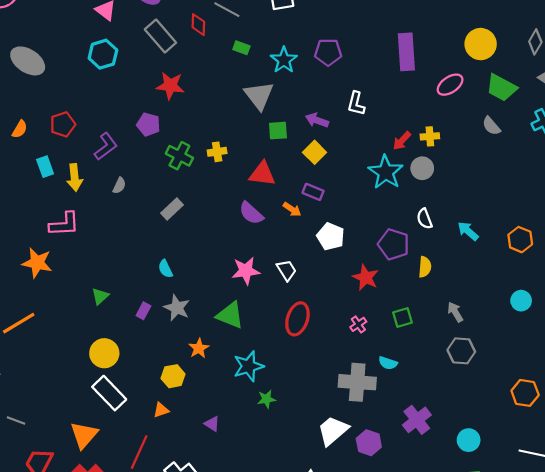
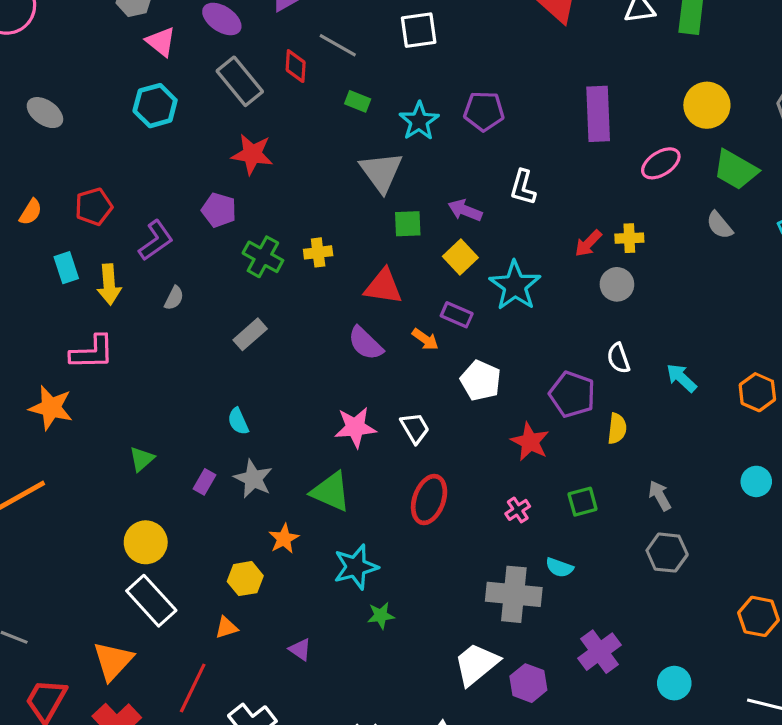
gray ellipse: (28, 61) -> (45, 113), size x0.7
cyan star: (386, 172) -> (515, 286), moved

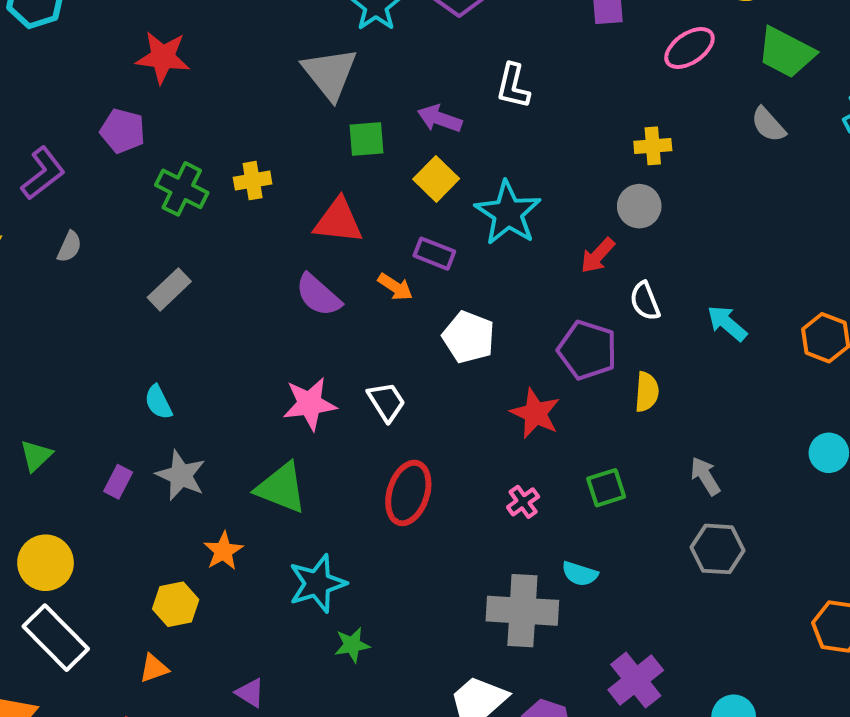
red arrow: (588, 243) -> (598, 256), moved

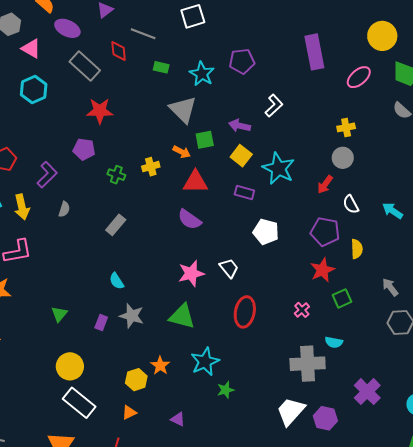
white L-shape: (513, 86) -> (274, 106), turned -140
green cross: (182, 189) -> (116, 175), size x0.7
orange arrow: (395, 287) -> (182, 152), moved
red star: (535, 413) -> (322, 270), moved, turned 30
orange star: (223, 551) -> (160, 366), moved

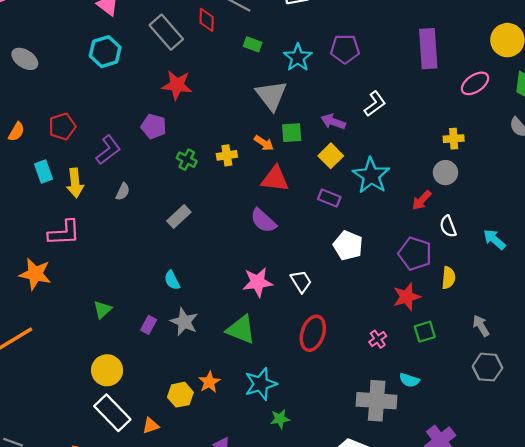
orange triangle: (129, 412) -> (151, 426), moved

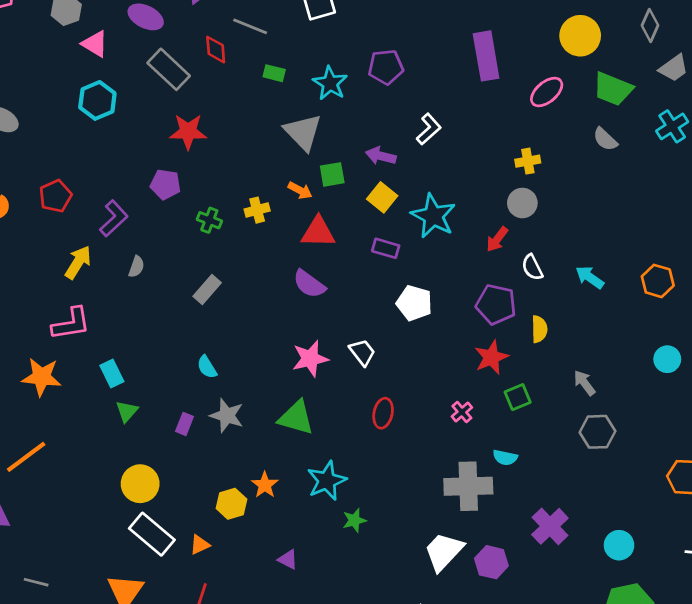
cyan rectangle: (44, 172) -> (112, 374), moved
yellow arrow: (75, 183) -> (78, 262), turned -136
red ellipse: (313, 333) -> (383, 413), size x0.7

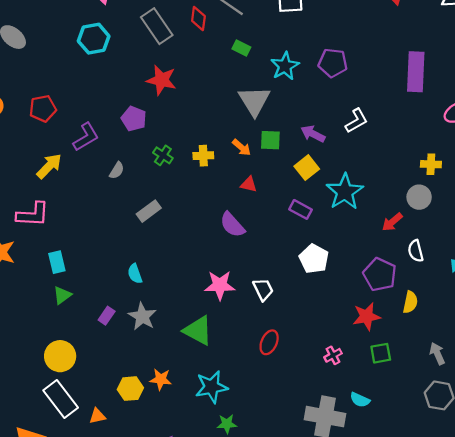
red triangle: (318, 232) -> (249, 184), size x0.6
gray semicircle: (136, 267) -> (117, 170), moved
orange star: (265, 485) -> (161, 379), turned 30

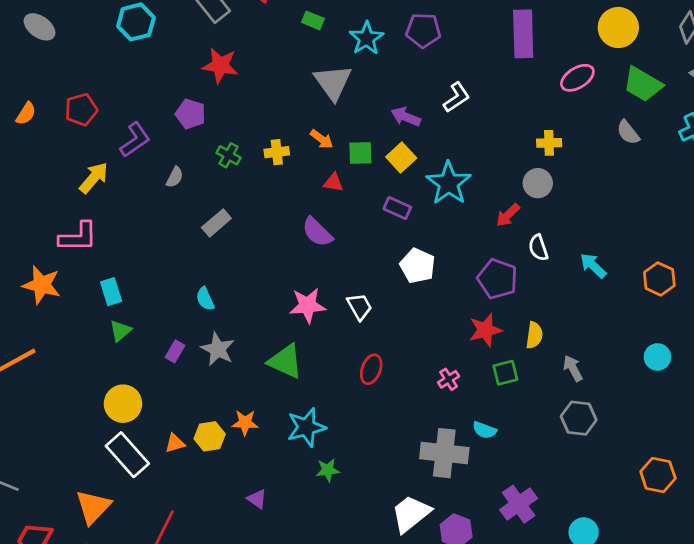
green square: (270, 140) -> (360, 153), moved
yellow semicircle: (410, 302) -> (534, 335), moved
orange triangle: (97, 416) -> (175, 443), moved

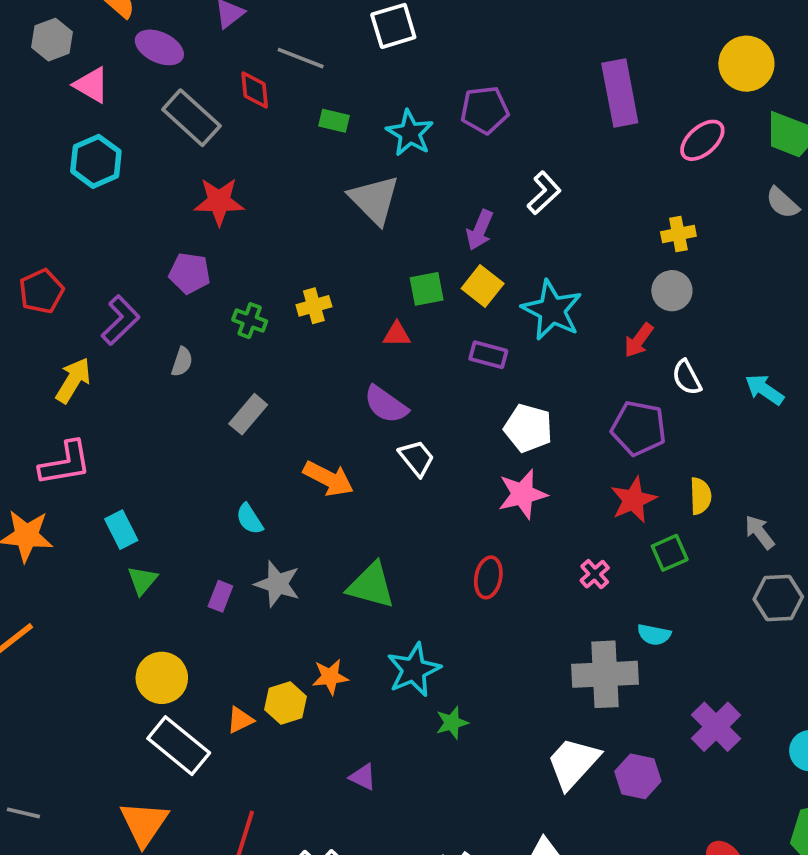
purple arrow: (406, 117) -> (480, 230), turned -80
orange arrow: (322, 139) -> (328, 479), moved, size x1.5
pink star: (308, 305) -> (522, 494), moved
white trapezoid: (360, 307) -> (417, 458), moved

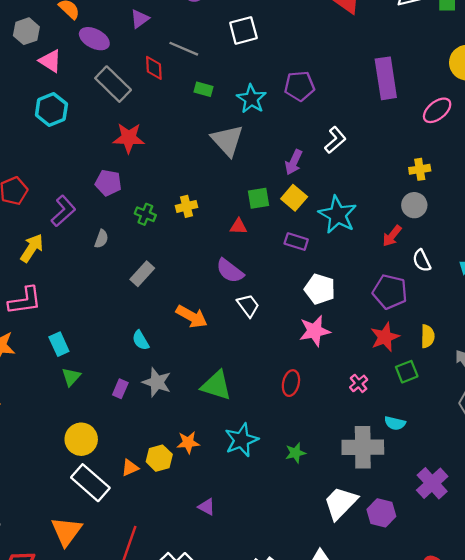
green star: (452, 723) -> (295, 453), moved

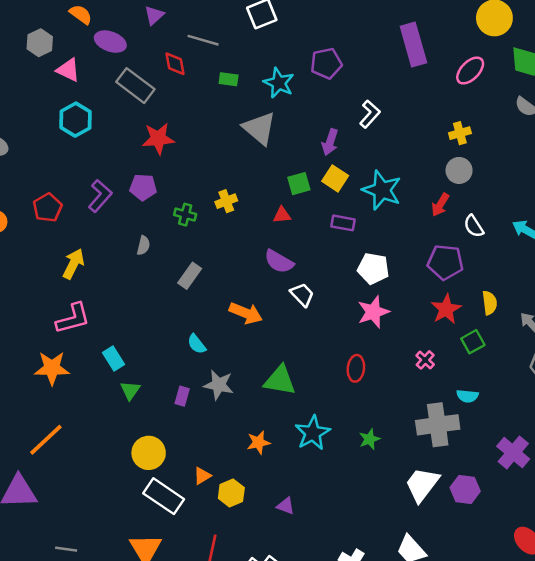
purple L-shape: (63, 211) -> (100, 196), moved
yellow hexagon: (159, 458) -> (231, 493), moved

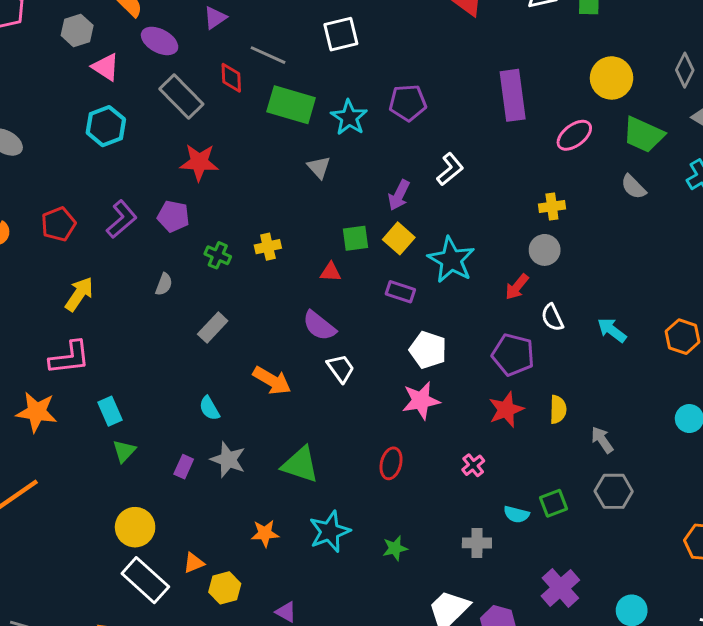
green rectangle: (229, 79) -> (291, 105), size x2.0
gray triangle: (259, 128) -> (319, 167), size x0.6
green square: (473, 342) -> (554, 503), moved
gray cross: (438, 425) -> (477, 543), size x0.6

